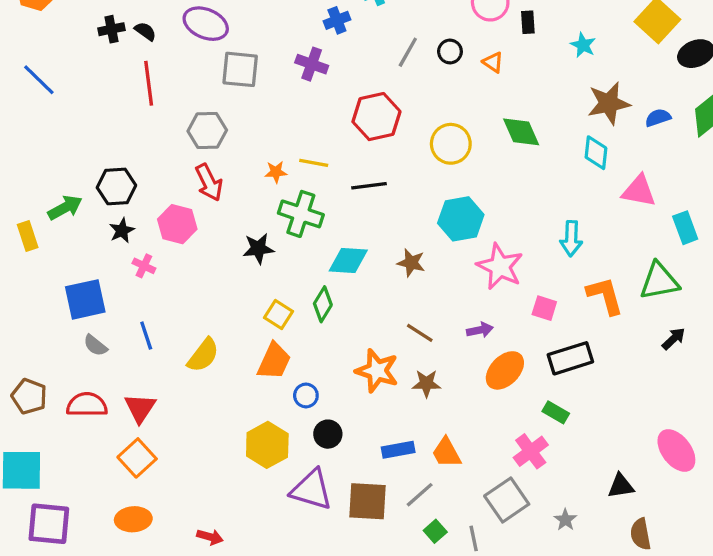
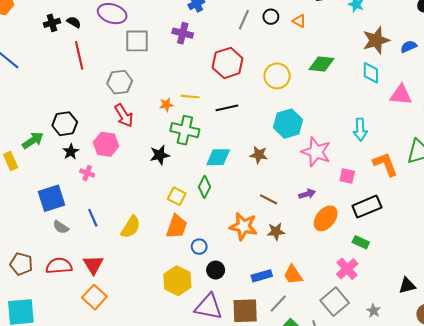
green diamond: (521, 132) -> (322, 64), turned -55

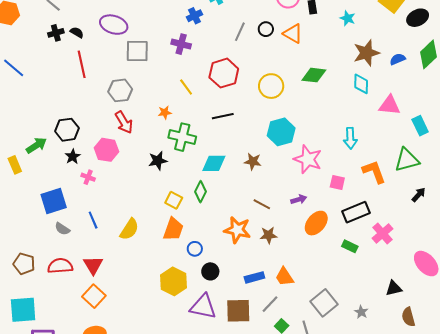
orange triangle: (299, 21) -> (293, 34), size x1.5
yellow line: (190, 97) -> (186, 87), moved, turned 48
pink cross: (347, 269) -> (382, 234), moved

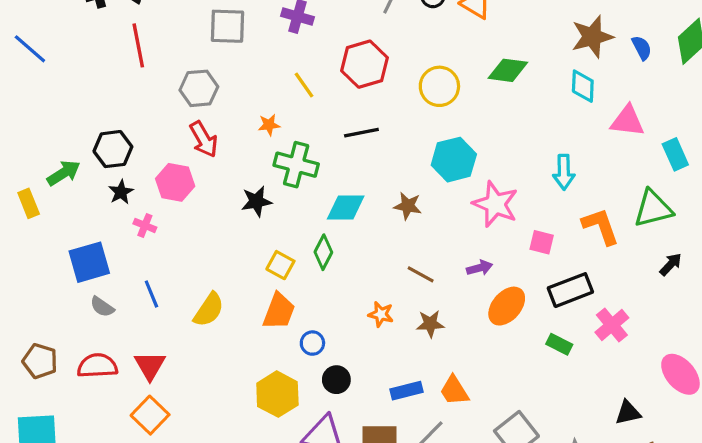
blue semicircle: (398, 59) -> (642, 48), turned 84
orange star: (237, 230) -> (381, 314), size x0.6

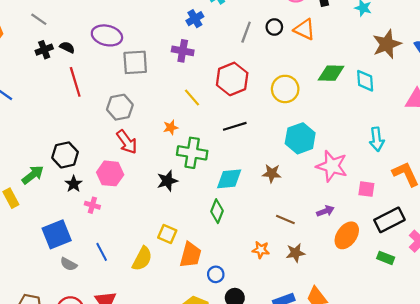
cyan diamond: (583, 86) -> (365, 81), moved
yellow square: (280, 265) -> (167, 234), moved

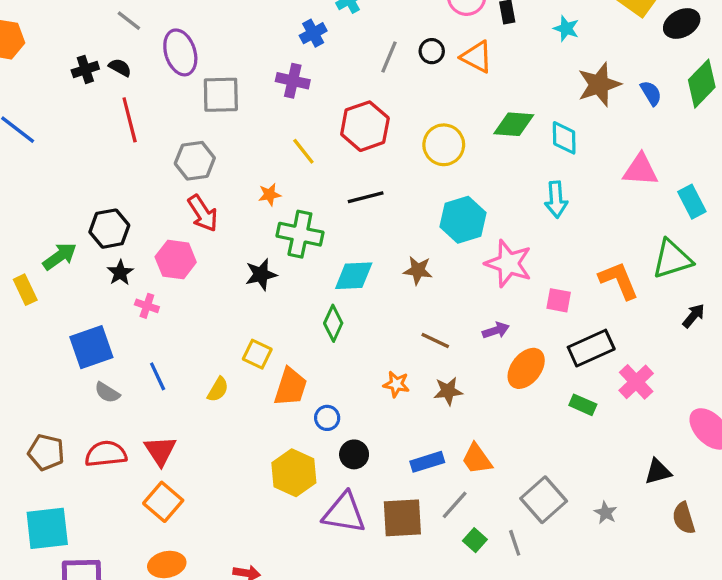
gray line: (39, 19) -> (129, 21), moved
purple ellipse: (107, 35) -> (180, 52), turned 56
cyan arrow: (377, 139) -> (556, 200), moved
yellow semicircle: (142, 259) -> (218, 389), size x0.7

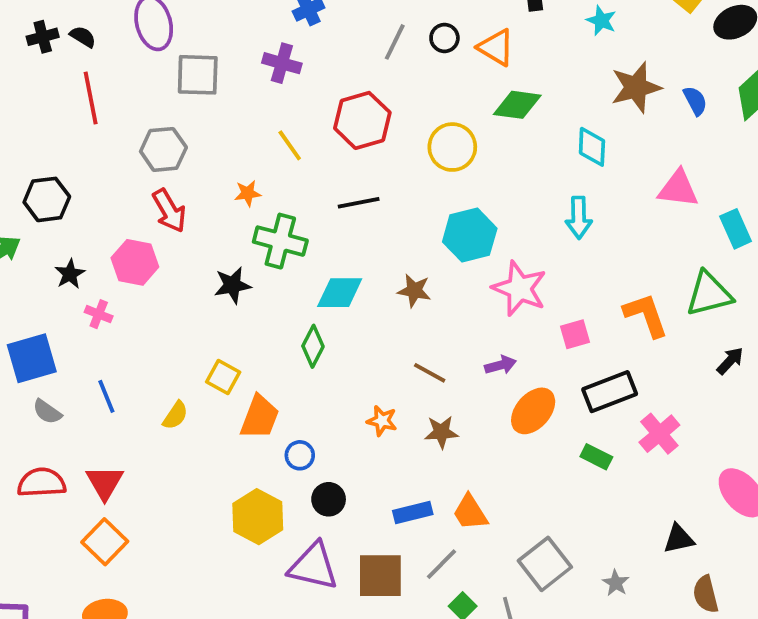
green diamond: (514, 124) -> (517, 105), moved
black hexagon: (109, 229) -> (47, 199), moved
pink square: (559, 300) -> (575, 334), turned -30

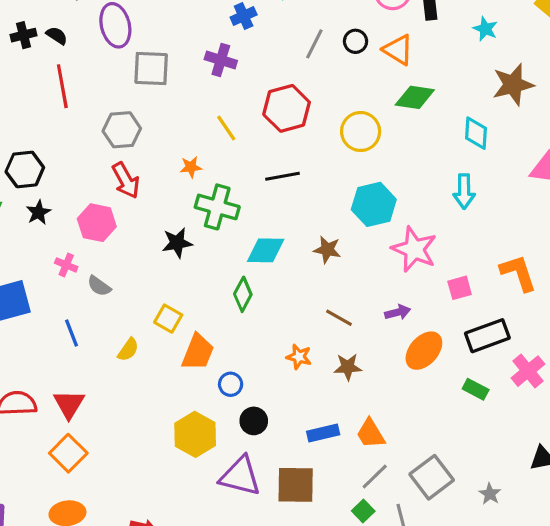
black star: (70, 274) -> (38, 212), moved
gray semicircle: (47, 412) -> (99, 286), moved
gray line: (442, 564) -> (375, 476), moved

